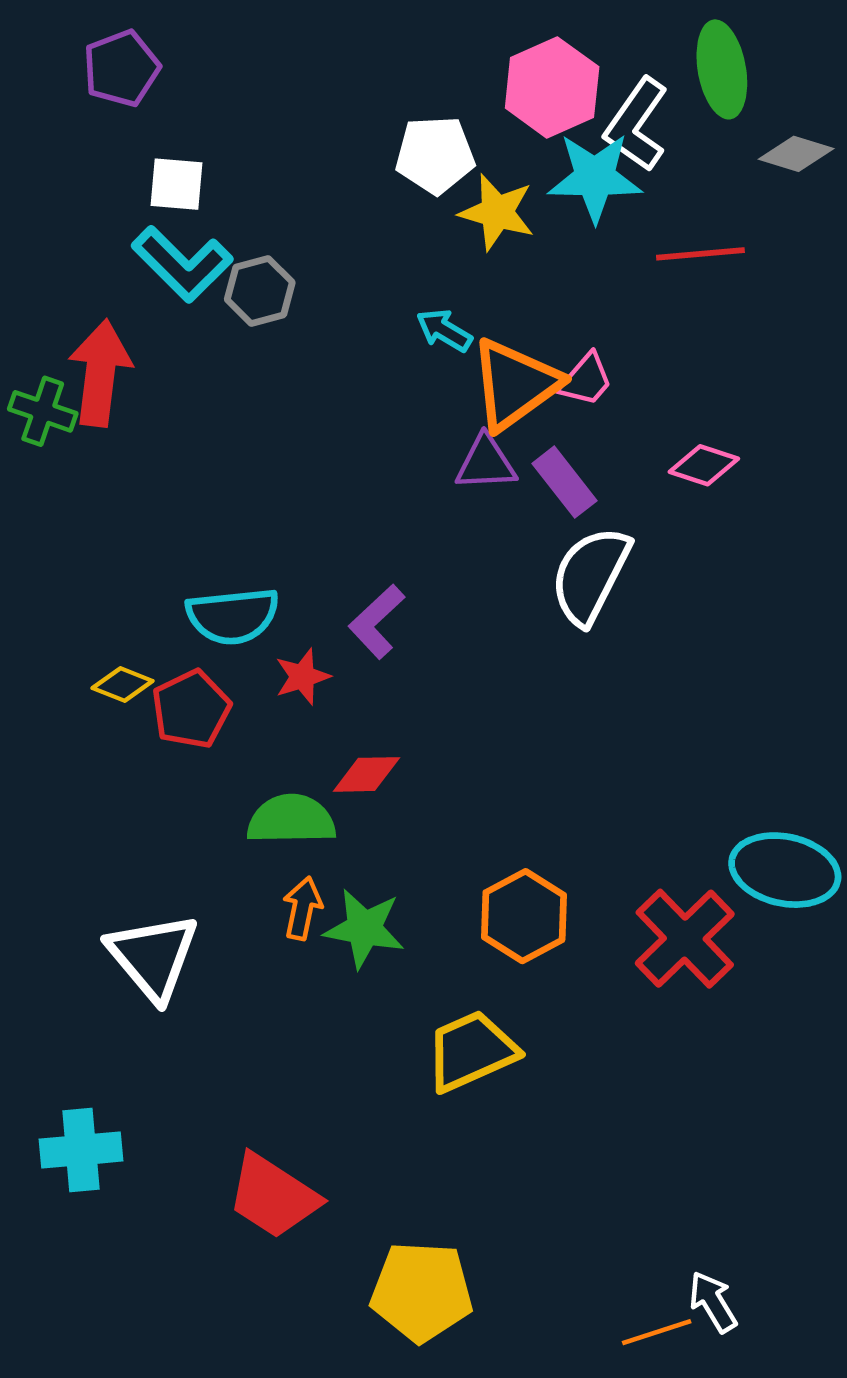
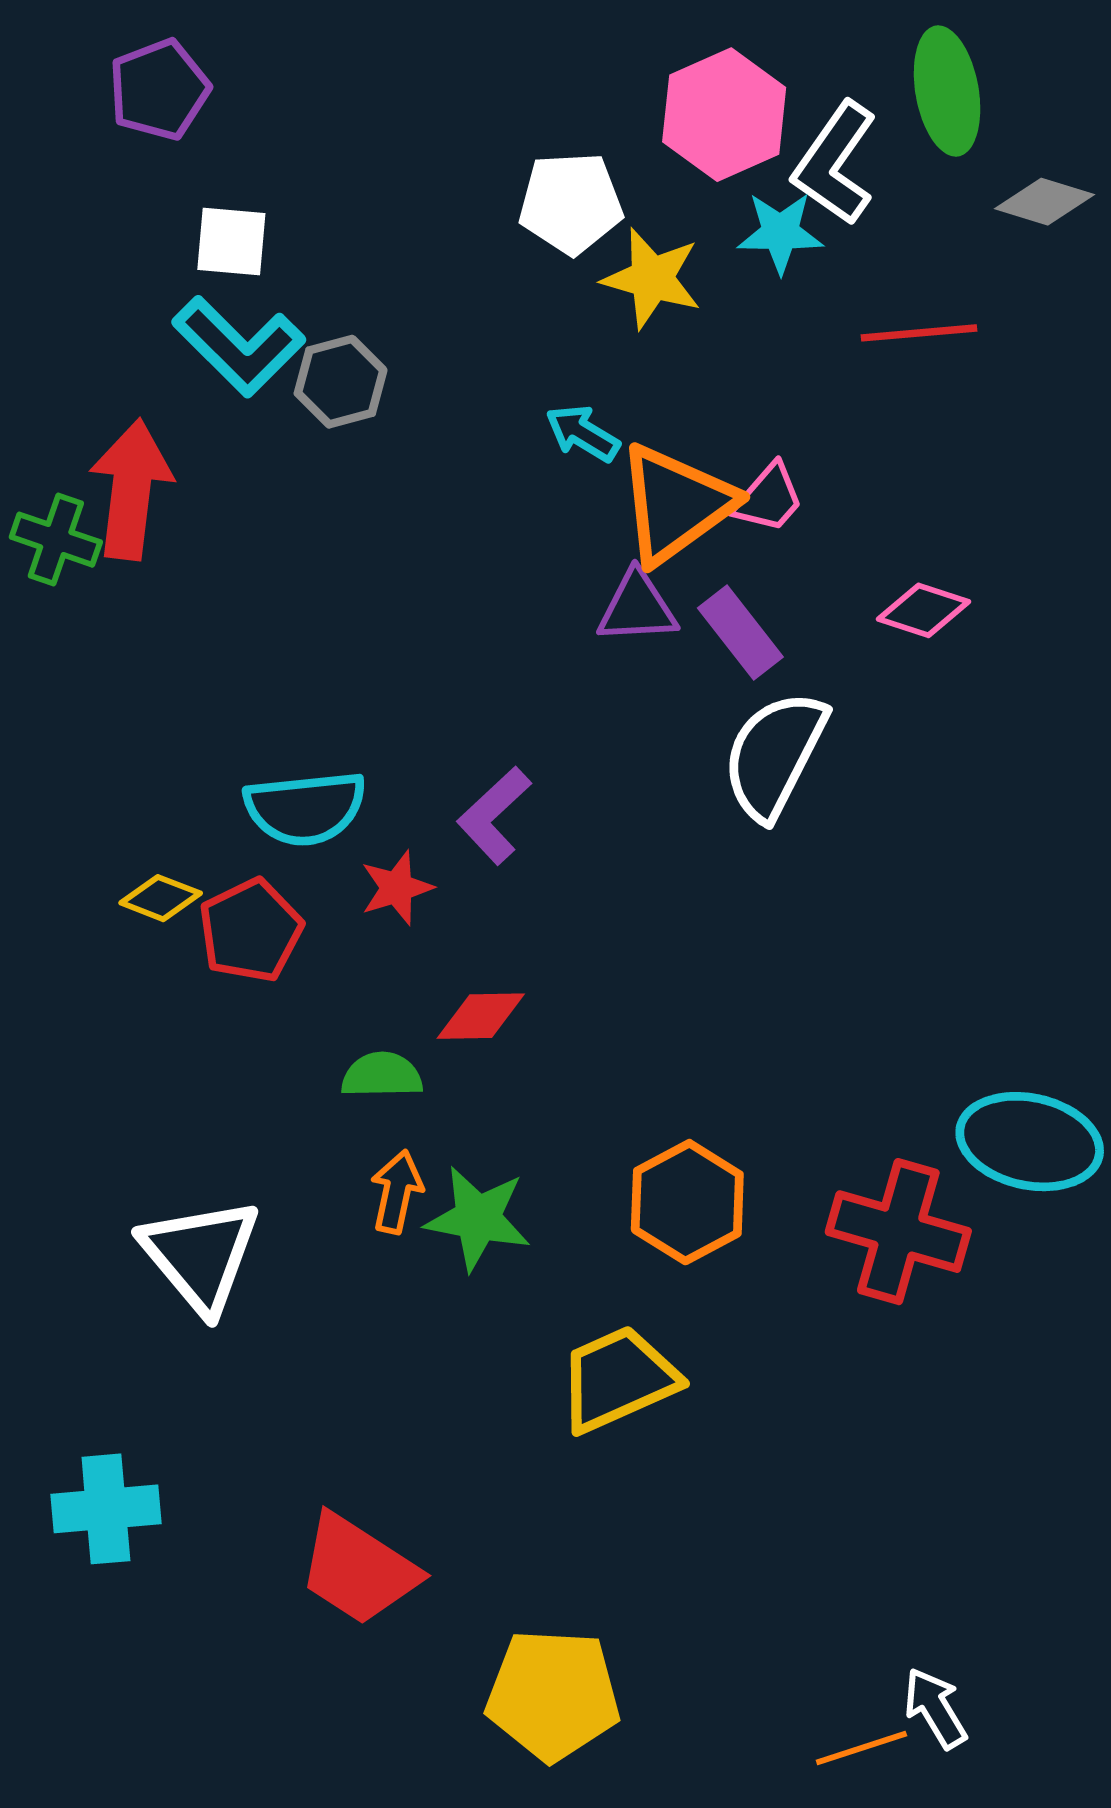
cyan star: (595, 177) -> (780, 233), size x0.7
green semicircle: (291, 819) -> (382, 1075), size x0.7
red cross: (685, 939) -> (898, 1232), turned -30

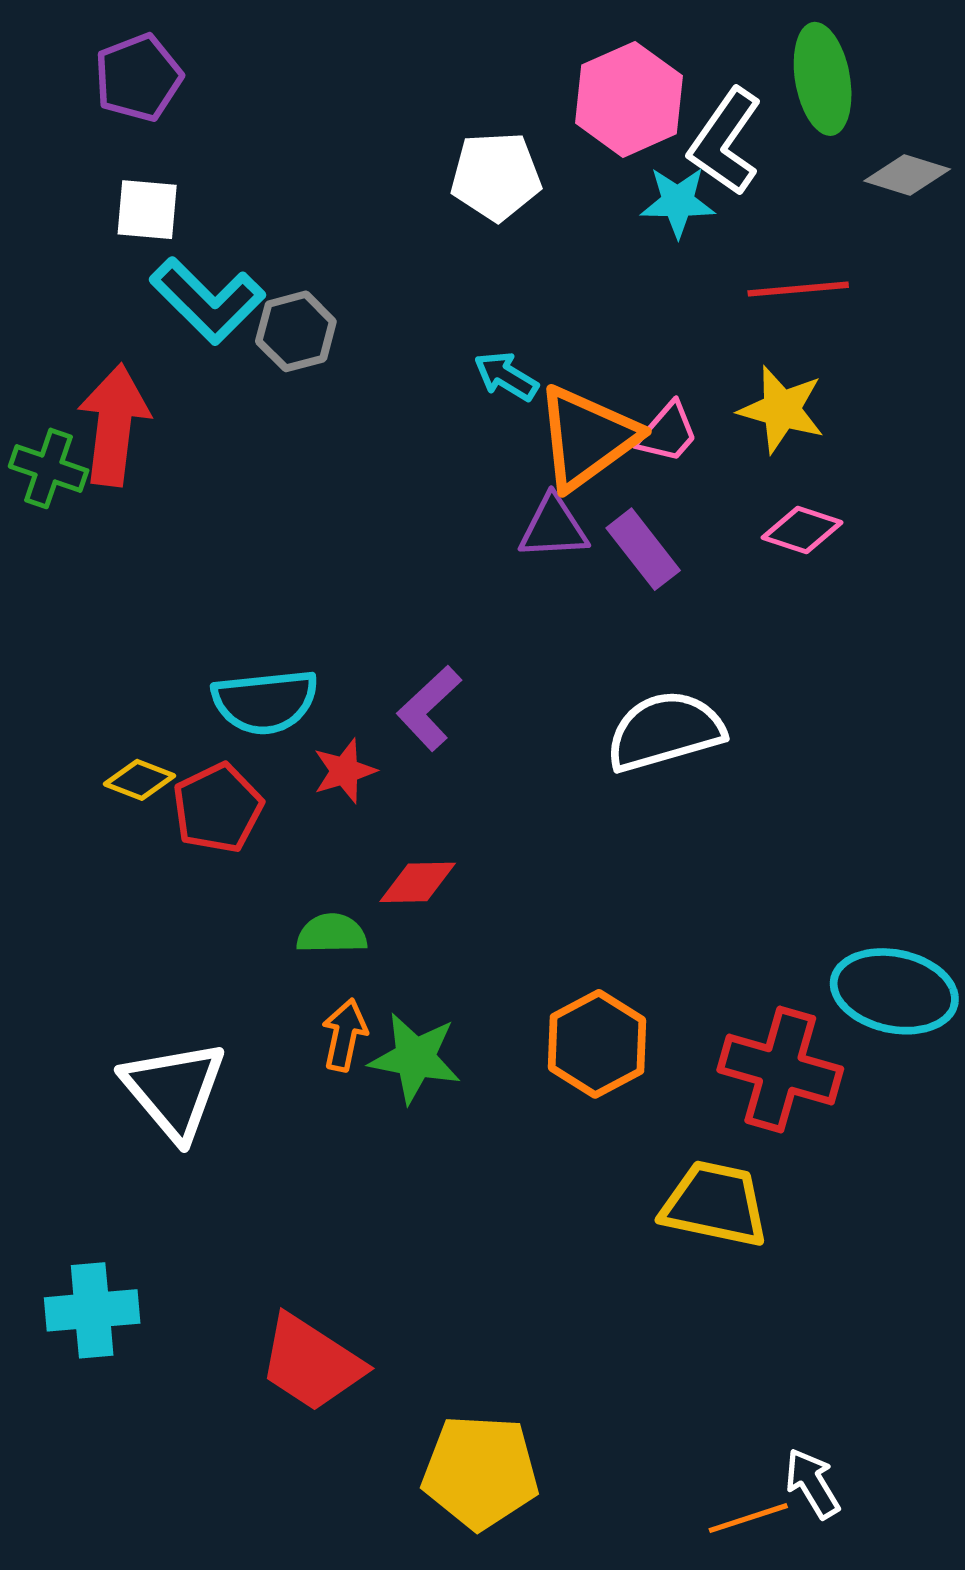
white square: (231, 242) -> (147, 210), moved
yellow star: (652, 278) -> (782, 410), moved
white semicircle: (774, 755) -> (665, 731), moved, turned 47
yellow trapezoid: (618, 1379) -> (715, 1204), moved, turned 36

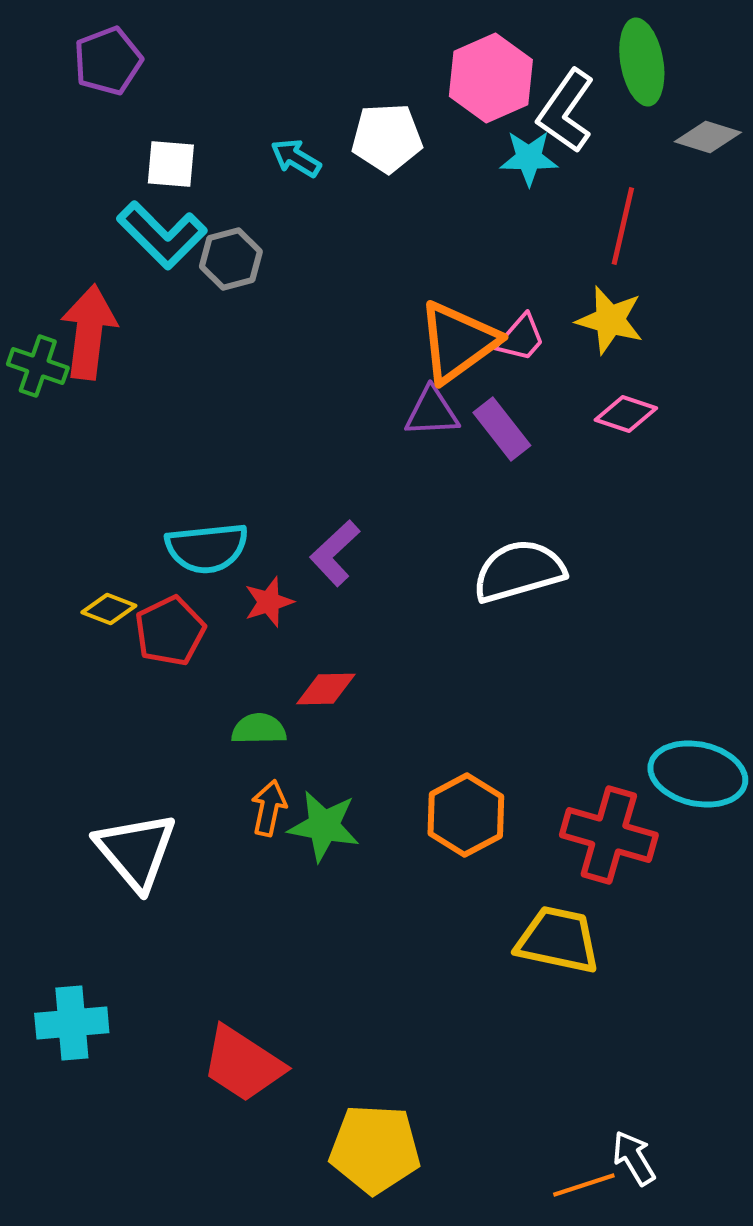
white square: (147, 210) -> (171, 164), moved
red line: (798, 289) -> (623, 226), turned -72
cyan arrow: (506, 376) -> (296, 158), moved

